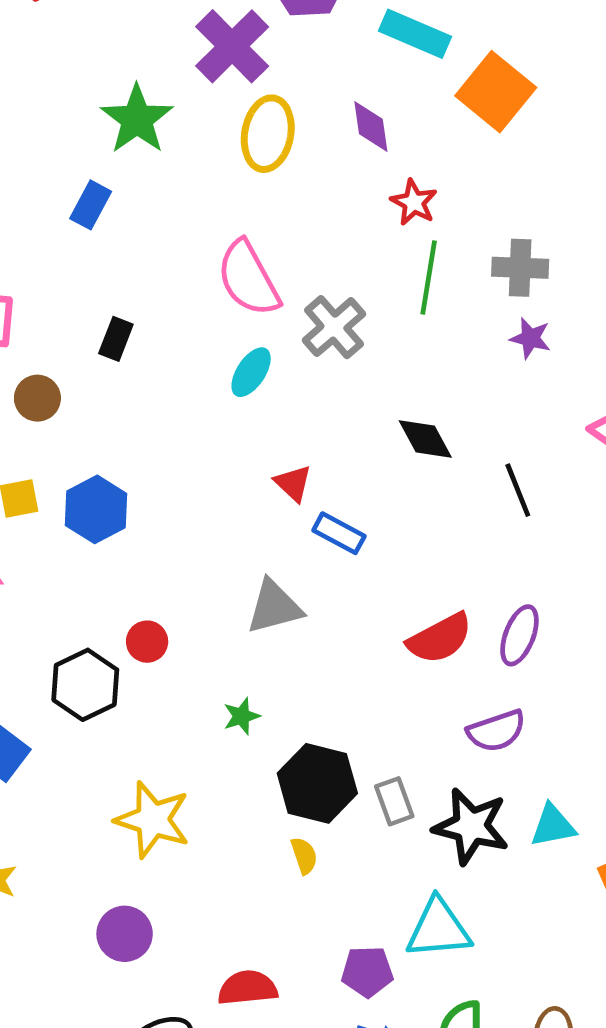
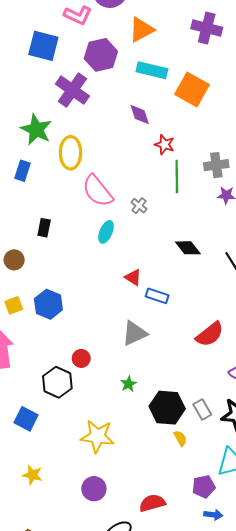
yellow ellipse: (268, 134) -> (71, 153), moved
gray cross: (334, 327) -> (139, 206), size x0.6
yellow semicircle: (304, 856) -> (180, 438), moved

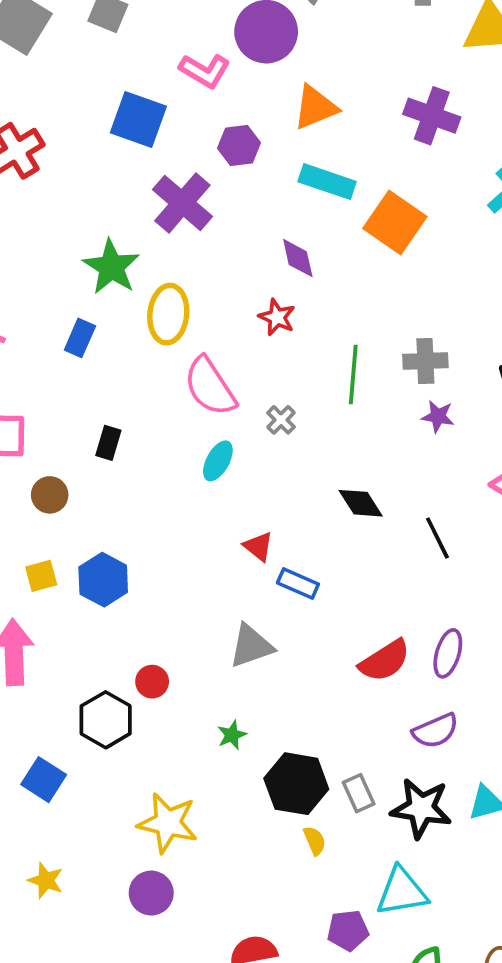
purple hexagon: (101, 55) -> (239, 145), size x0.7
red star: (164, 145) -> (277, 317), moved
purple circle: (94, 489) -> (151, 893), moved

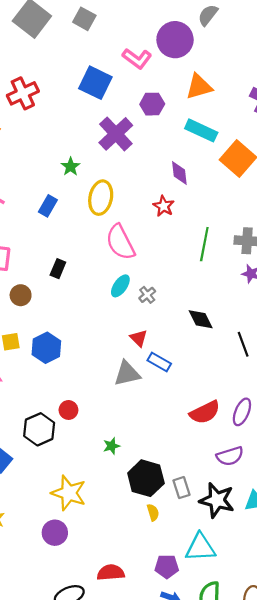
green star: (111, 267) -> (71, 167), size x0.6
gray cross: (281, 420) -> (147, 295), moved
gray triangle: (251, 646) -> (127, 374), moved

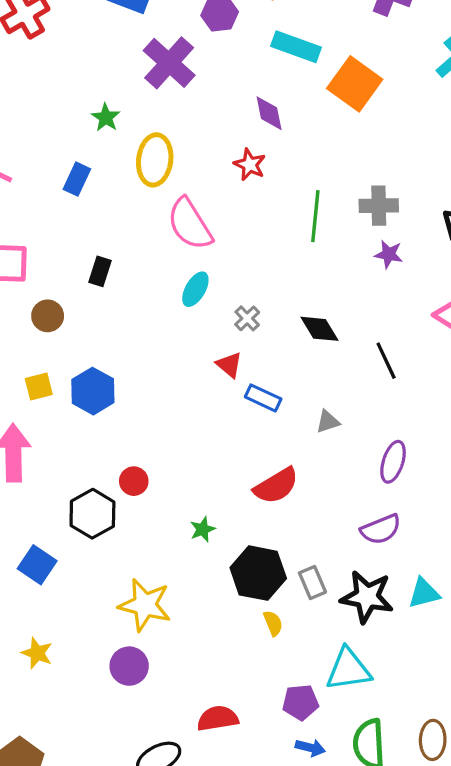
gray cross: (147, 295) -> (247, 318), moved
gray triangle: (127, 374) -> (328, 422), moved, size x0.6
red semicircle: (205, 412) -> (276, 486), moved

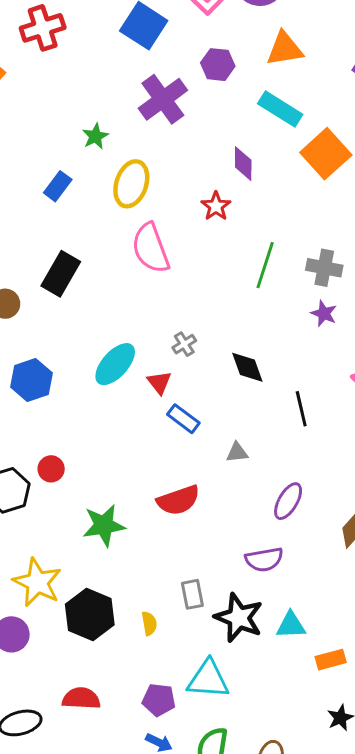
black rectangle: (100, 271) -> (61, 274), size x1.6
cyan ellipse: (195, 289) -> (115, 364), moved, size x1.4
green star: (203, 529) -> (104, 525), size x1.8
black hexagon: (258, 573) -> (90, 615), moved

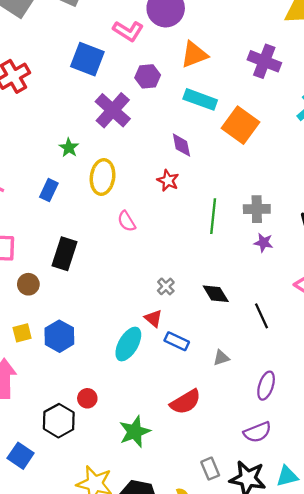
pink semicircle: (151, 248) -> (127, 221), size x0.6
cyan ellipse: (115, 364) -> (128, 344), moved

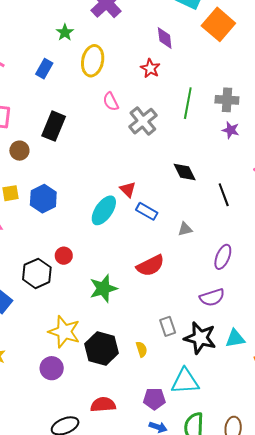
gray cross: (166, 286) -> (143, 121), moved, size x1.8

